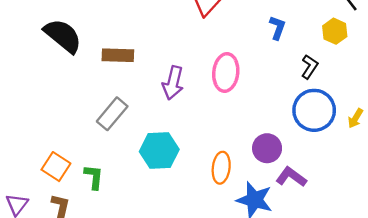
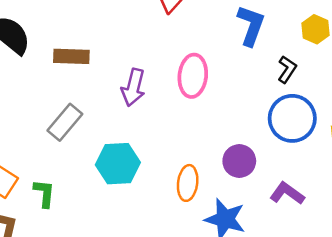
blue L-shape: (277, 28) -> (251, 25), size x1.5
purple L-shape: (291, 177) -> (287, 193), moved

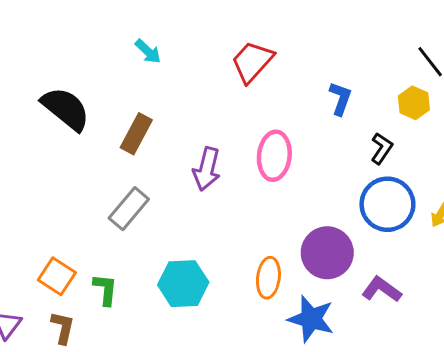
blue L-shape: (251, 25) -> (340, 98), size x0.7
brown rectangle: (71, 56) -> (136, 134), turned -64
purple circle: (239, 161) -> (327, 253), size x1.4
cyan hexagon: (118, 164) -> (183, 284), moved

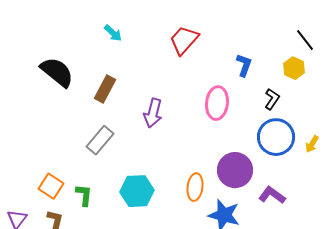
pink ellipse: (274, 156) -> (217, 103), moved

